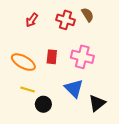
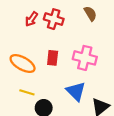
red cross: (65, 20) -> (54, 19), moved

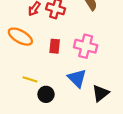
orange ellipse: (23, 63) -> (20, 37), moved

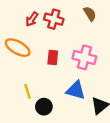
blue triangle: (77, 78) -> (76, 90), turned -30
yellow line: (30, 79) -> (27, 91), turned 56

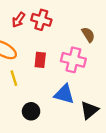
brown semicircle: (90, 14) -> (88, 35), moved
yellow line: (27, 91) -> (14, 78), moved

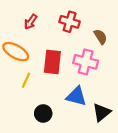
red cross: (41, 20) -> (70, 22), moved
red rectangle: (40, 60) -> (52, 62), size x1.5
yellow line: (14, 78) -> (26, 80), turned 42

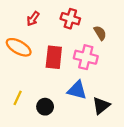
yellow line: (26, 80) -> (18, 98), moved

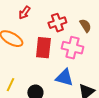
red cross: (70, 19) -> (57, 23), moved, turned -36

